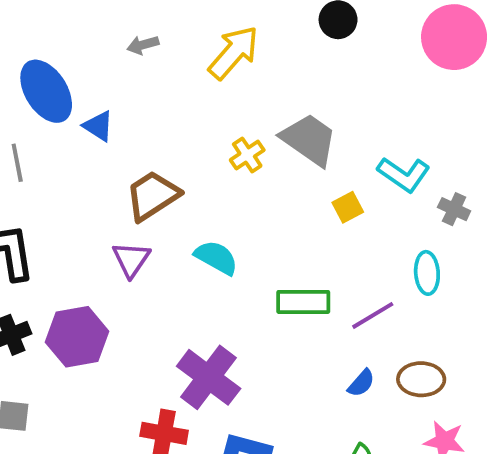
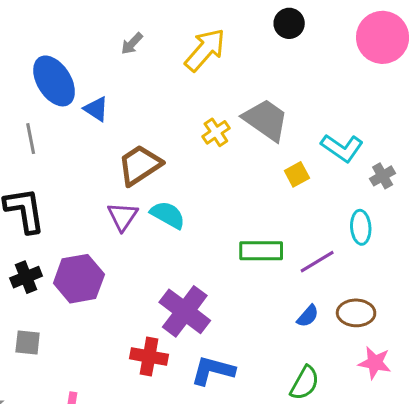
gray arrow: (143, 45) -> (132, 44), turned -30
gray cross: (454, 209) -> (383, 176), turned 35
cyan semicircle: (216, 257) -> (168, 215), moved

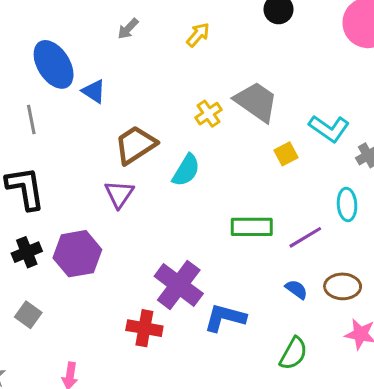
yellow arrow: (205, 50) -> (198, 35), size x0.6
cyan semicircle: (168, 215) -> (186, 170), moved, turned 92
blue semicircle: (308, 316) -> (296, 289), turned -95
gray square: (28, 343) -> (28, 315), turned 30
blue L-shape: (213, 371) -> (225, 318), moved

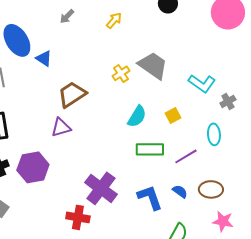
yellow square: (286, 154) -> (173, 115), moved
cyan semicircle: (186, 170) -> (137, 116), moved
purple triangle: (119, 194) -> (61, 127), turned 40
blue L-shape: (225, 318) -> (150, 197), moved, turned 56

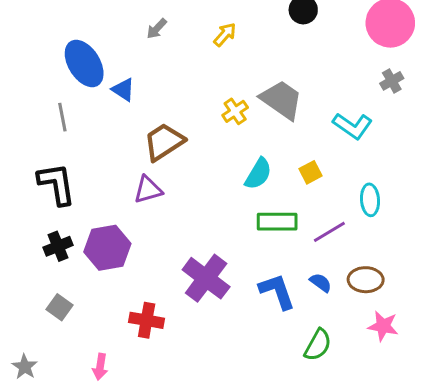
gray cross: (228, 101) -> (392, 81), moved
red cross: (78, 217) -> (147, 320), moved

